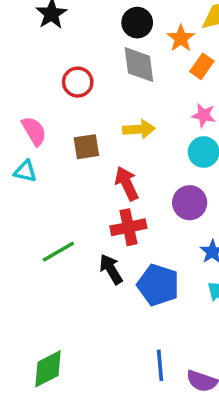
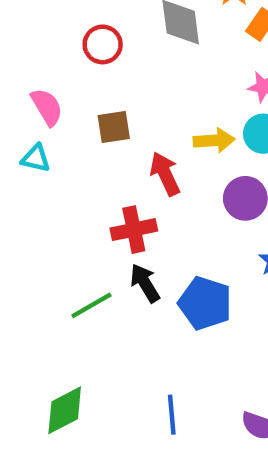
yellow arrow: (139, 129) -> (214, 140), moved
red cross: (128, 227) -> (134, 230), moved
green line: (58, 252) -> (91, 305), moved
blue line: (160, 365) -> (172, 415), moved

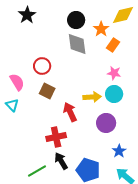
red circle: (103, 44) -> (42, 66), moved
brown square: (114, 127) -> (47, 91), turned 35
cyan triangle: (36, 158) -> (12, 105), turned 32

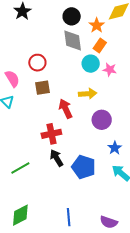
orange rectangle: (113, 45) -> (100, 46), moved
brown square: (47, 91) -> (42, 88), turned -35
cyan circle: (114, 94) -> (91, 64), moved
green line: (37, 171) -> (20, 168), moved

